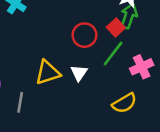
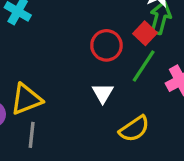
yellow triangle: (48, 73) -> (26, 99), moved
yellow semicircle: (124, 103) -> (134, 129), moved

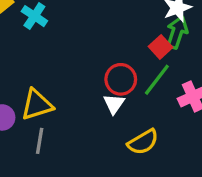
red circle: (106, 45) -> (121, 79), moved

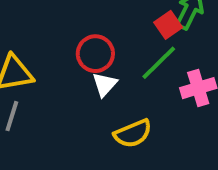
red circle: (121, 79) -> (95, 54), moved

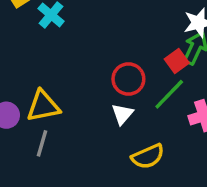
red circle: (95, 54) -> (128, 79), moved

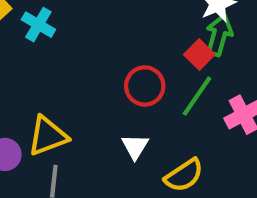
white triangle: (122, 114) -> (135, 146), moved

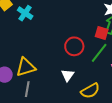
red square: (199, 55) -> (102, 33), turned -32

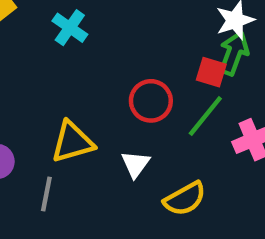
cyan cross: (25, 13) -> (70, 28), moved
yellow triangle: (26, 67) -> (72, 142), moved

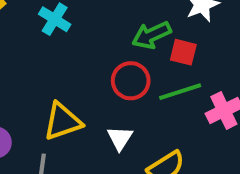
green arrow: (234, 53) -> (151, 35), moved, turned -132
green line: (205, 116) -> (180, 92), turned 36

